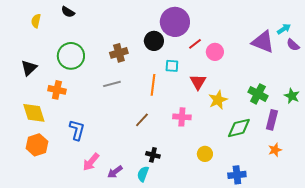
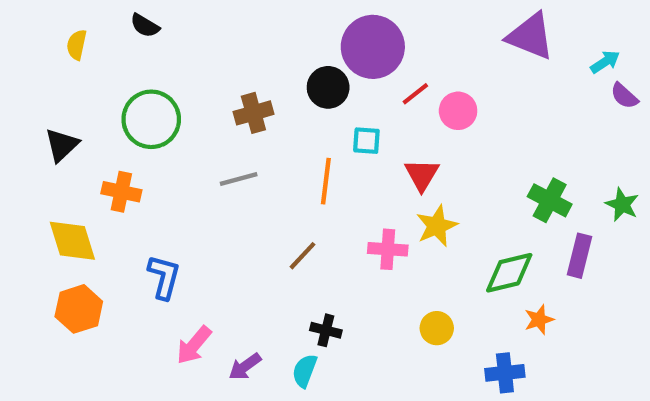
purple triangle: (263, 42) -> (530, 36), moved
yellow star: (218, 100) -> (437, 226), moved
orange star: (275, 150) -> (539, 320), moved

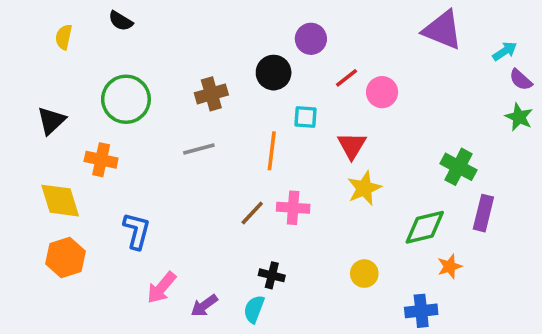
purple circle: (373, 47) -> (311, 39), size x0.6
green star: (622, 205) -> (519, 117), moved
pink cross: (388, 249) -> (293, 208), moved

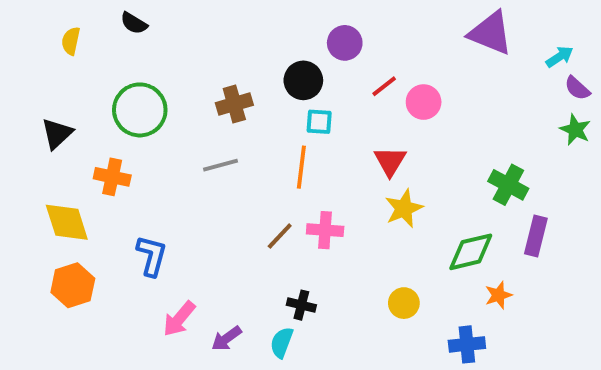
cyan square: (306, 117) -> (319, 122), moved

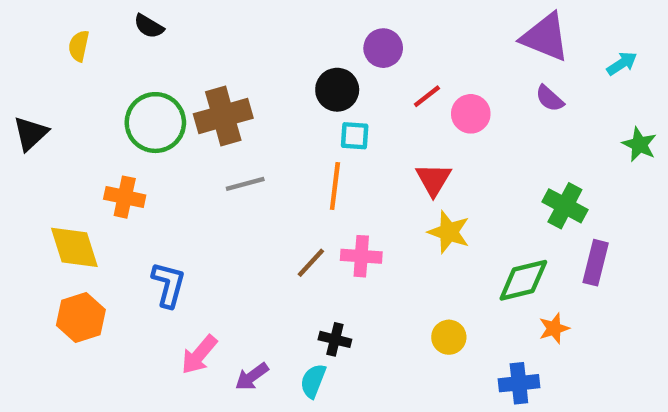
purple semicircle: (577, 88) -> (550, 98), moved
brown cross: (234, 104) -> (223, 116), moved, size x1.4
black triangle: (57, 134) -> (31, 134), moved
yellow star: (404, 208) -> (449, 232), turned -30

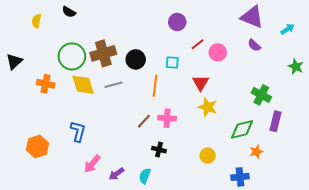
black circle: (337, 90) -> (136, 59), moved
cyan square: (355, 136) -> (172, 62), moved
orange cross: (125, 197) -> (46, 84), moved
yellow diamond: (74, 247) -> (83, 85), moved
black cross: (335, 339) -> (159, 150), moved

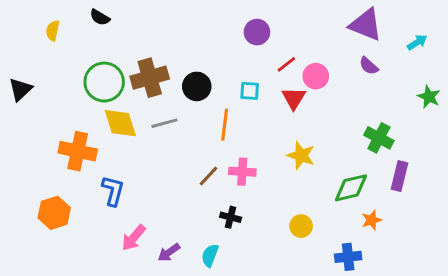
red triangle: (201, 83) -> (294, 98), moved
orange cross: (46, 84) -> (78, 151), moved, size x1.4

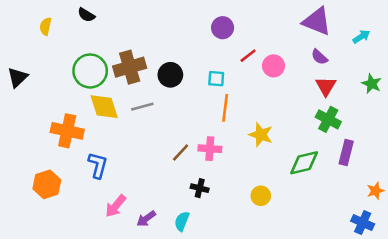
red triangle: (294, 98) -> (326, 86), moved
orange line: (225, 125) -> (225, 108), moved
orange star: (372, 220) -> (375, 191), moved
blue cross: (348, 257) -> (363, 223), moved, turned 30

